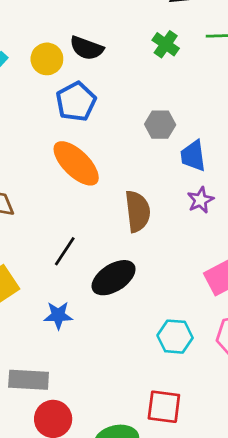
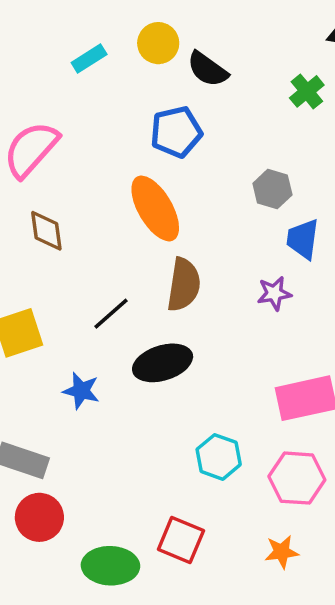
yellow circle: (47, 59) -> (158, 43), moved
purple star: (200, 200) -> (274, 293), moved
brown semicircle: (137, 211) -> (184, 285), moved

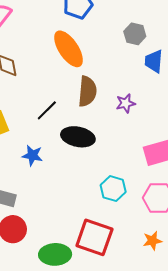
purple star: (274, 293) -> (126, 103), moved
black ellipse: (163, 363) -> (78, 137), turned 32
red square: (181, 540) -> (94, 237), size x1.4

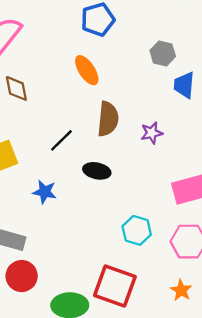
orange ellipse: (68, 49) -> (87, 70), size x0.7
black ellipse: (78, 137) -> (97, 171), size x0.7
orange star: (152, 241) -> (181, 290), turned -30

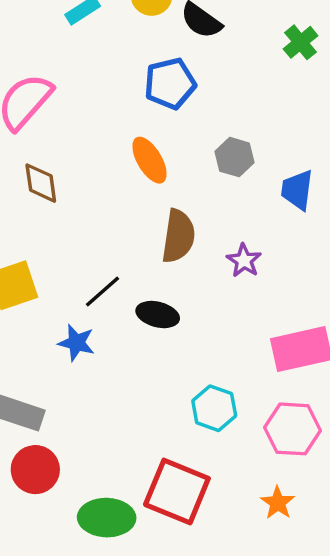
gray hexagon: (163, 53) -> (234, 157), moved
purple star: (152, 133) -> (244, 261), turned -30
black line: (61, 140) -> (102, 291), moved

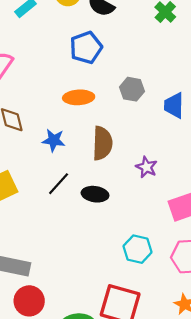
orange ellipse: (150, 160) -> (79, 97), turned -56
purple star: (244, 261) -> (146, 167), moved
blue star: (76, 343) -> (54, 140), moved

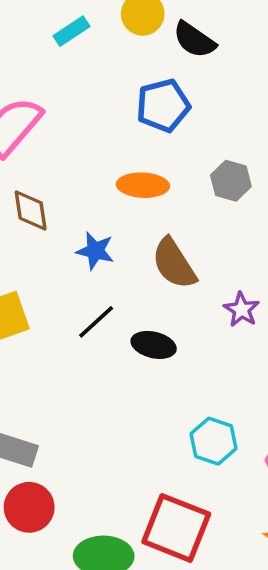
brown semicircle: (102, 143) -> (174, 263), turned 140

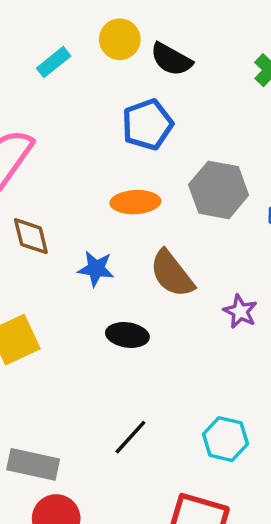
gray hexagon: (231, 181) -> (219, 190), size x1.5
black line: (96, 322) -> (130, 437), moved
black ellipse: (154, 345) -> (127, 335), moved

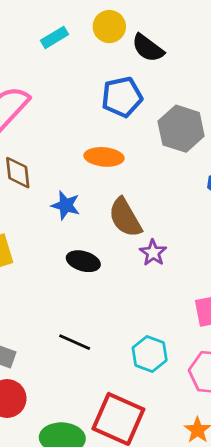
gray hexagon: (219, 190) -> (181, 129), moved
purple star: (240, 311) -> (153, 253), moved
black line: (130, 437) -> (75, 342), turned 64

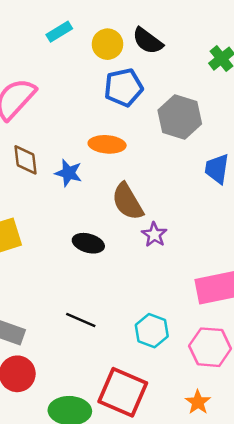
yellow circle: (109, 27) -> (107, 44), moved
blue star: (66, 205) -> (68, 173), moved

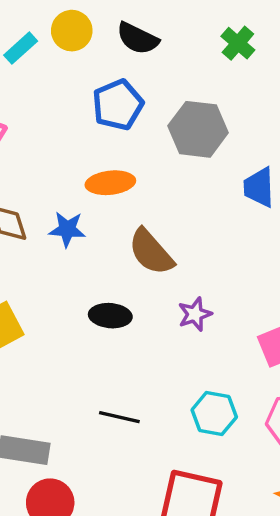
yellow circle: (107, 44) -> (72, 31), moved
purple star: (154, 235) -> (195, 314), moved, turned 30

